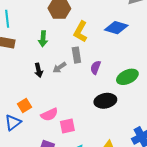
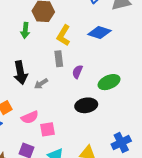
green arrow: (43, 39) -> (25, 30), moved
gray arrow: (59, 67) -> (41, 84), moved
black arrow: (39, 70) -> (20, 73), size x1.6

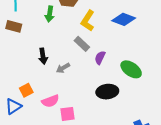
gray rectangle: (59, 59) -> (82, 44), turned -42
black arrow: (20, 73) -> (43, 56), size x0.7
green ellipse: (109, 82) -> (131, 69), turned 55

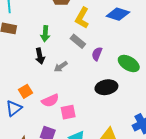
green arrow: (50, 14) -> (45, 34), moved

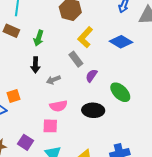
green arrow: (45, 34) -> (39, 38), moved
pink semicircle: (50, 100) -> (58, 106), moved

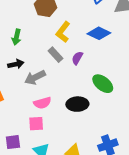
black arrow: (35, 65) -> (16, 64), turned -98
purple semicircle: (91, 76) -> (77, 58), moved
gray arrow: (53, 80) -> (35, 77), size x1.5
purple square: (26, 142) -> (13, 142), turned -35

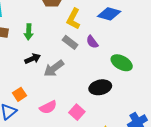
purple semicircle: (77, 58) -> (92, 42), turned -56
pink semicircle: (42, 103) -> (48, 107), moved
pink square: (36, 124) -> (77, 112), moved, turned -35

